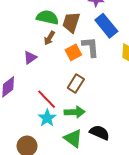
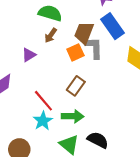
brown trapezoid: (71, 22) -> (84, 33), moved

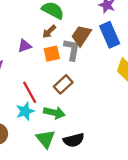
gray L-shape: (94, 48) -> (72, 50), moved
orange square: (75, 52) -> (52, 54), moved
black semicircle: (98, 140) -> (74, 140), turned 126

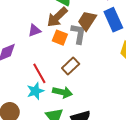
brown arrow: (49, 32) -> (57, 17), size x1.6
orange square: (52, 54) -> (60, 38), turned 35

